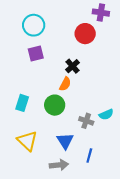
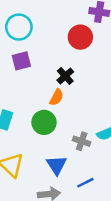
blue line: (89, 155) -> (85, 183), turned 48

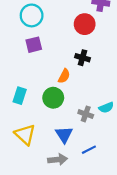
black cross: (65, 76) -> (82, 58), moved, turned -32

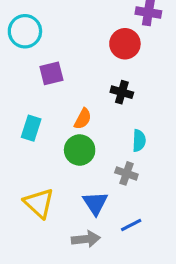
cyan circle: (32, 15) -> (25, 31), moved
orange semicircle: (64, 76) -> (83, 119), moved
cyan rectangle: (20, 96) -> (31, 128), moved
cyan semicircle: (106, 107) -> (139, 141), moved, turned -64

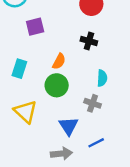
yellow triangle: (39, 203) -> (25, 112), moved

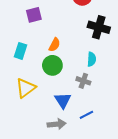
black cross: (89, 41) -> (99, 27), moved, size x1.5
yellow triangle: (25, 112) -> (26, 88), turned 40

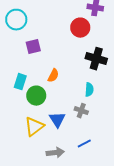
green circle: (52, 65) -> (36, 96), moved
yellow triangle: (26, 88) -> (34, 127), moved
blue triangle: (63, 100) -> (57, 120), moved

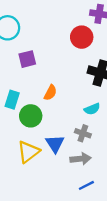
cyan semicircle: (89, 90) -> (92, 109), turned 64
blue line: (84, 144) -> (86, 185), moved
gray arrow: (55, 153) -> (81, 159), moved

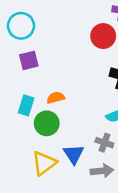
purple square: (27, 59) -> (29, 60), moved
orange semicircle: (50, 93) -> (56, 98), moved, turned -133

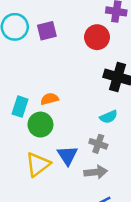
purple square: (29, 60) -> (47, 31), moved

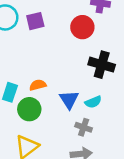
blue triangle: (67, 155) -> (69, 100), moved

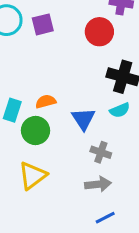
cyan semicircle: (93, 102) -> (120, 110), moved

